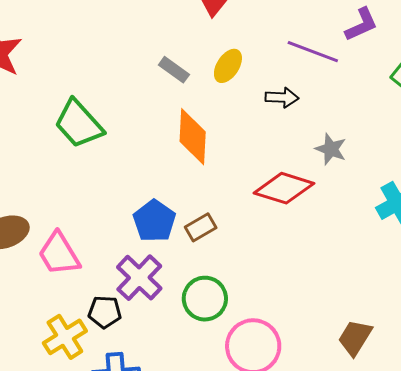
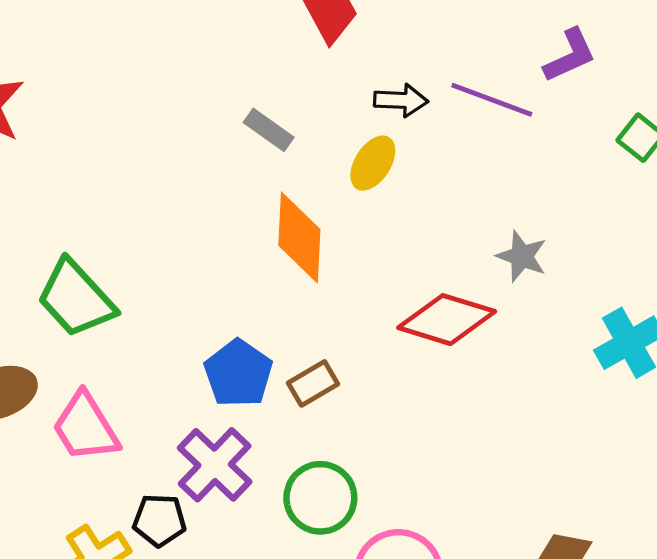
yellow ellipse: (228, 66) -> (373, 163), moved
black arrow: (282, 98) -> (401, 100), moved
green trapezoid: (79, 124) -> (76, 299), moved

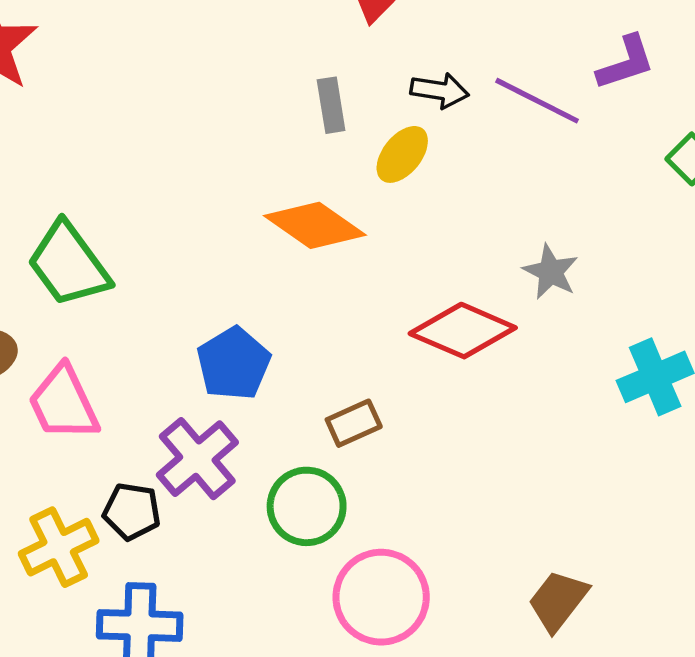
gray rectangle: (269, 130) -> (331, 105), moved, turned 39
orange diamond: (299, 237) -> (315, 225), turned -64
brown rectangle: (313, 383) -> (354, 423), moved

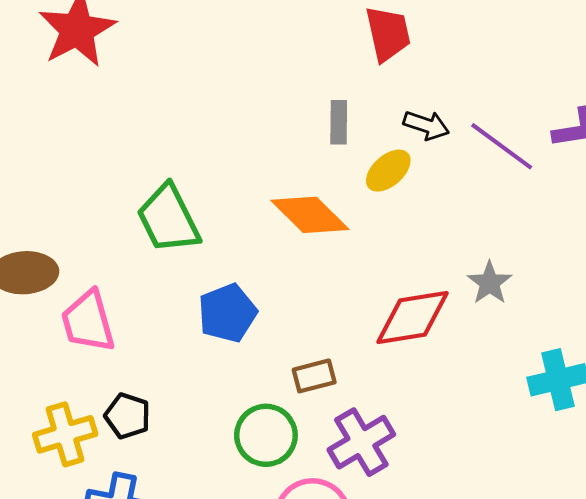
green trapezoid: (69, 264) -> (168, 219), moved
red diamond: (463, 331) -> (412, 318), turned -42
purple cross: (197, 459) -> (361, 442), moved

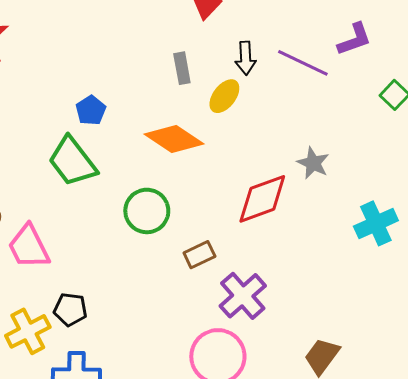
black arrow: (426, 125) -> (246, 58), turned 80
blue pentagon: (227, 313) -> (91, 110), moved, size x0.7
green circle: (266, 435) -> (147, 211), moved

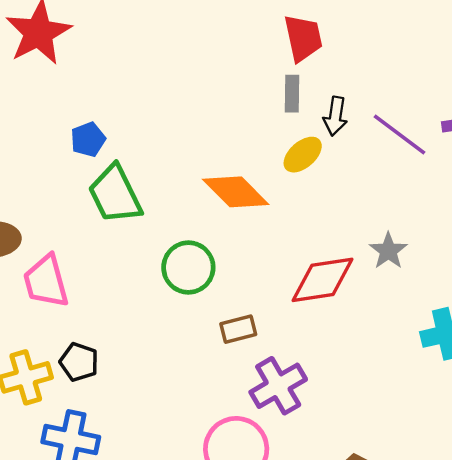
gray rectangle: (182, 68) -> (292, 94), moved
blue pentagon: (91, 110) -> (88, 139), moved

